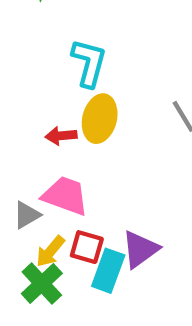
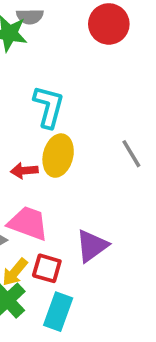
purple triangle: (140, 249) -> (92, 246), moved
cyan rectangle: (108, 271) -> (58, 312), moved

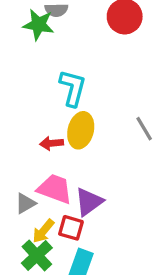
purple triangle: (92, 246) -> (89, 202), moved

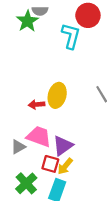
green star: (38, 25) -> (27, 21), turned 30
cyan L-shape: (73, 88) -> (71, 36), moved
yellow arrow: (43, 231) -> (65, 166), moved

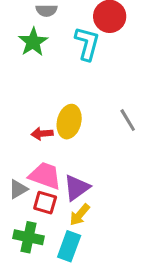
green star: (27, 21) -> (33, 42), moved
red square: (50, 164) -> (45, 203), moved
green cross: (26, 183) -> (29, 237), turned -35

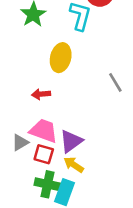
yellow ellipse: (69, 122) -> (61, 58), moved
yellow arrow: (80, 215) -> (74, 165), turned 84
green cross: (29, 237) -> (48, 184), moved

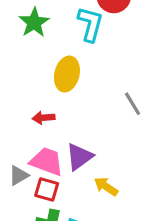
purple triangle: (71, 141) -> (79, 157), moved
yellow arrow: (74, 165) -> (106, 186), moved

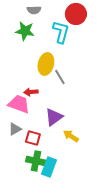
green star: (34, 23) -> (25, 31), turned -30
gray line: (132, 104) -> (60, 77), moved
pink trapezoid: (47, 161) -> (19, 104), moved

